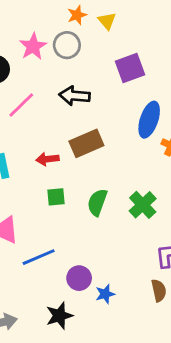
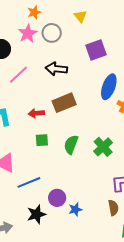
orange star: (77, 15) -> (34, 12), moved
black star: (59, 316) -> (36, 214), moved

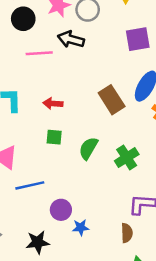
black arrow: (56, 69) -> (71, 39), moved
pink line: (19, 75) -> (39, 53), turned 30
brown rectangle: (64, 103) -> (112, 100), moved, turned 70
black star: (36, 214) -> (38, 242), moved

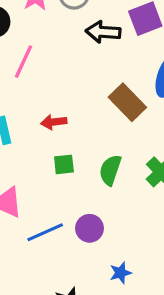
black arrow: (71, 39) -> (103, 32), moved
pink line: (39, 53) -> (24, 62), turned -50
purple circle: (61, 210) -> (90, 228), moved

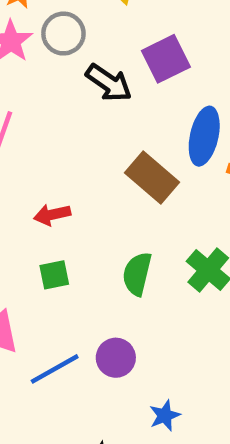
black arrow: (103, 32) -> (109, 83), turned -144
green square: (64, 164) -> (54, 275), moved

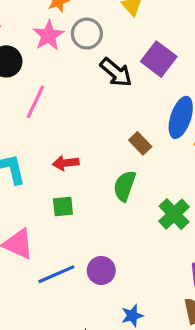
purple square: (166, 59) -> (159, 59), turned -32
brown rectangle: (152, 177) -> (140, 143), size x0.6
green semicircle: (137, 274) -> (125, 186), moved

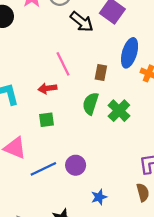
pink line: (35, 102) -> (63, 64), moved, turned -50
brown rectangle: (140, 143) -> (101, 73), turned 56
green cross: (174, 214) -> (119, 111), moved

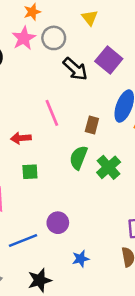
red arrow: (47, 88) -> (21, 138), moved
blue line: (43, 169) -> (23, 240), moved

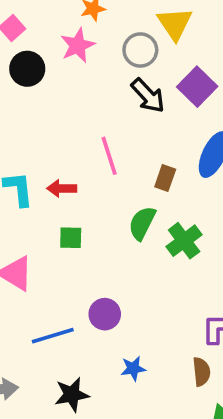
yellow triangle: (90, 18) -> (175, 24), size x1.5
gray circle: (54, 38) -> (140, 50), moved

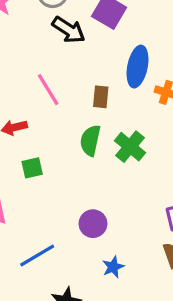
purple circle: (105, 314) -> (93, 224), moved

